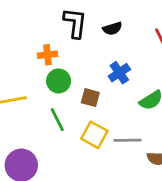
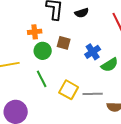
blue cross: (119, 73) -> (93, 52), moved
brown square: (90, 98) -> (64, 43), moved

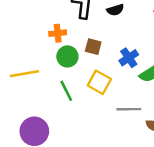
yellow square: (69, 90) -> (99, 82), moved

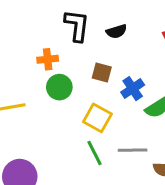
brown square: (93, 47) -> (102, 72), moved
green line: (66, 91) -> (95, 153), moved

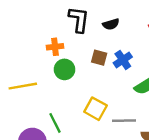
blue cross: (133, 89) -> (123, 60), moved
yellow square: (97, 118) -> (95, 109), moved
green line: (95, 153) -> (55, 123), moved

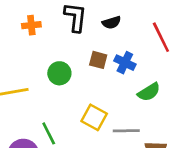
orange cross: (55, 47) -> (31, 25), moved
blue cross: (123, 60) -> (125, 63), turned -30

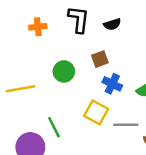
brown square: (98, 60) -> (100, 59), turned -35
blue cross: (125, 63) -> (112, 84), moved

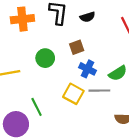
orange cross: (38, 27) -> (22, 19), size x1.5
gray line: (126, 125) -> (99, 91), moved

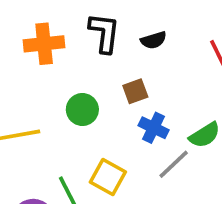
gray line: (99, 91) -> (174, 164), turned -42
yellow square: (73, 94) -> (108, 177), moved

